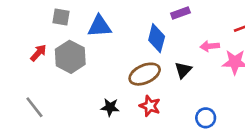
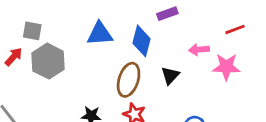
gray square: (61, 17) -> (32, 31), moved
blue triangle: (99, 26) -> (100, 34), moved
brown ellipse: (145, 74) -> (129, 80), turned -48

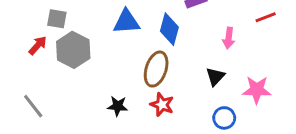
pink arrow: (199, 50) -> (229, 38), turned -78
pink star: (226, 67) -> (257, 90), moved
black triangle: (170, 75) -> (215, 76), moved

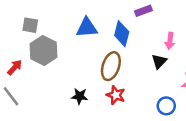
red arrow: (38, 45) -> (15, 67), moved
black triangle: (215, 76) -> (159, 61), moved

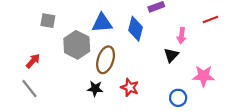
gray hexagon: (43, 50) -> (77, 45), moved
brown ellipse: (111, 66) -> (106, 60), moved

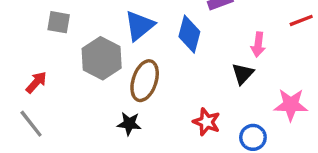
blue triangle: (102, 23) -> (139, 26), turned -35
red star: (130, 87) -> (207, 122), moved

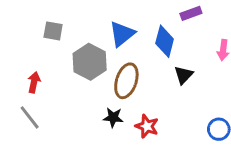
black triangle: (243, 74) -> (184, 75), moved
red arrow: (36, 82) -> (34, 82), turned -30
red star: (207, 122) -> (147, 126), moved

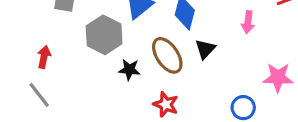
brown ellipse: (126, 81) -> (167, 55), moved, turned -52
black star: (113, 117) -> (129, 70), moved

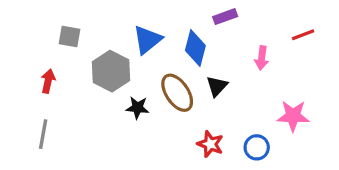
red arrow: (44, 57) -> (48, 81), moved
gray line: (39, 95) -> (43, 134), turned 48
red star: (166, 104) -> (210, 144), moved

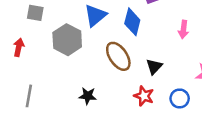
black triangle: (217, 86) -> (154, 67), moved
black star: (137, 108) -> (88, 96), moved
gray line: (43, 134) -> (29, 96), moved

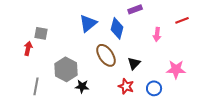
gray square: (35, 13) -> (41, 33), moved
gray hexagon: (67, 40) -> (66, 69), moved

